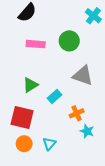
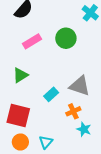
pink rectangle: (36, 44) -> (32, 41), turned -36
gray triangle: (83, 76) -> (80, 86), moved
green triangle: (30, 85) -> (20, 75), moved

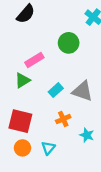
pink rectangle: (32, 41) -> (34, 60), moved
cyan rectangle: (51, 94) -> (56, 90), moved
orange cross: (73, 111) -> (63, 119), moved

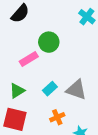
green circle: (69, 43) -> (49, 42), moved
green triangle: (22, 80) -> (17, 91), moved

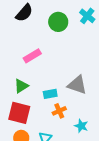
green circle: (49, 42) -> (58, 22), moved
cyan rectangle: (50, 89) -> (50, 94), moved, turned 32

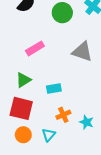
gray triangle: (77, 85) -> (82, 52), moved
orange cross: (59, 111) -> (63, 115), moved

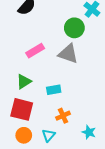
green circle: (62, 13) -> (74, 28), moved
gray triangle: (82, 52) -> (68, 54), moved
cyan star: (87, 122) -> (89, 132), moved

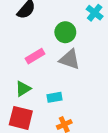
green circle: (74, 28) -> (65, 32), moved

